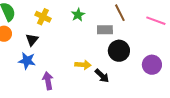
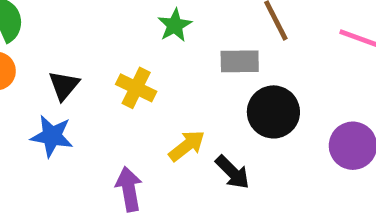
yellow cross: (43, 17) -> (136, 88), moved
yellow arrow: (83, 65) -> (187, 146), turned -42
purple arrow: (48, 81) -> (129, 189), moved

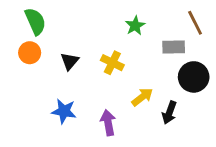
blue star: (52, 136) -> (64, 111), moved
black arrow: (232, 172) -> (169, 113), turned 65

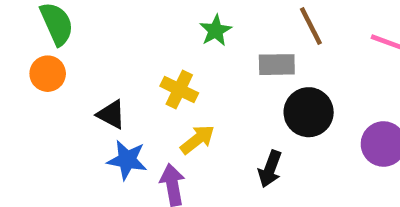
black triangle: (70, 61) -> (111, 114), moved, turned -42
yellow arrow: (142, 97) -> (197, 139), moved
blue star: (64, 111) -> (127, 160), moved

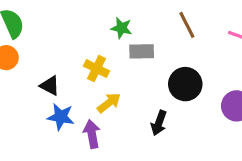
green star: (216, 31) -> (121, 28), turned -30
gray rectangle: (277, 65) -> (142, 51), moved

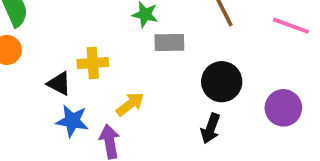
yellow cross: (97, 69) -> (93, 63), moved, turned -30
black arrow: (159, 123) -> (210, 128), moved

